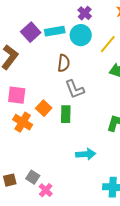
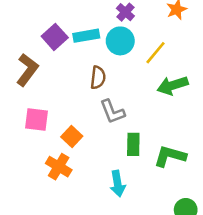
green rectangle: (66, 114) -> (133, 144), moved
orange cross: (23, 122) -> (59, 167), moved
cyan arrow: (86, 154) -> (118, 184), moved, turned 84

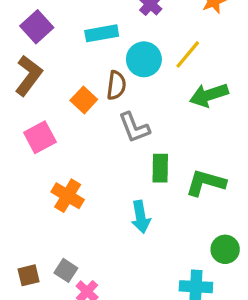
purple square: (55, 37) -> (37, 27), moved
cyan circle: (120, 41) -> (144, 59), moved
pink square: (36, 119) -> (40, 137), turned -35
orange square: (72, 136) -> (84, 100), moved

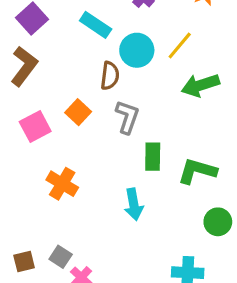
cyan rectangle: (102, 33) -> (96, 25), turned 44
orange square: (84, 100) -> (78, 112), moved
gray L-shape: (134, 128) -> (127, 117), turned -140
green circle: (225, 249) -> (218, 222), moved

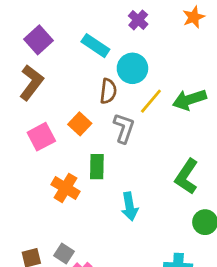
yellow line: (180, 45) -> (151, 101), moved
green rectangle: (153, 157) -> (97, 167), moved
green L-shape: (197, 171) -> (187, 177), turned -72

